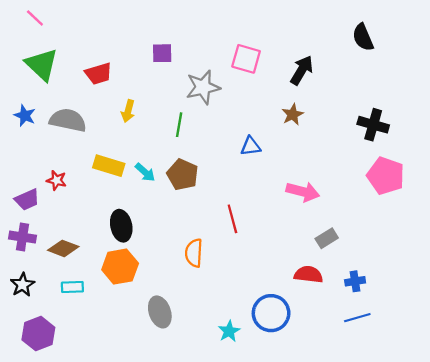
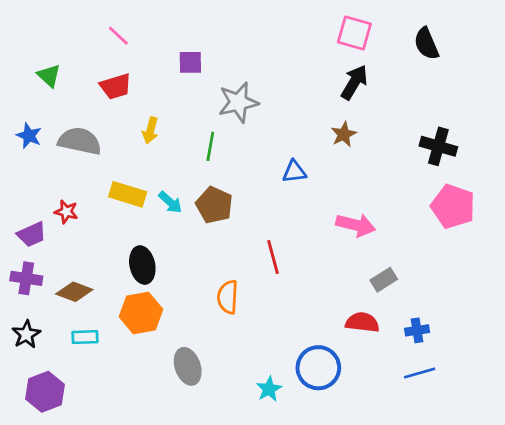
pink line: (35, 18) -> (118, 36), moved
pink square: (246, 59) -> (354, 33), moved
green triangle: (42, 65) -> (49, 76), size x0.6

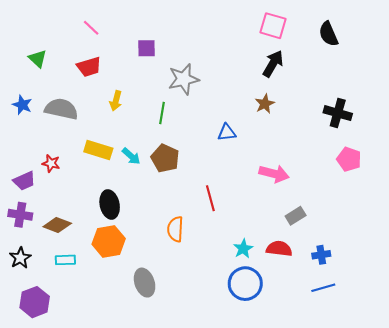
pink pentagon: (453, 206) -> (349, 159), size x0.7
cyan star: (269, 389) -> (243, 249), moved

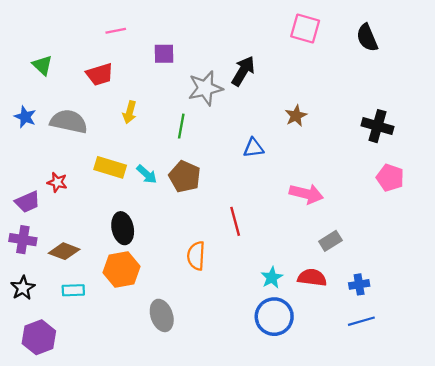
pink line: (91, 28) -> (116, 31), moved, turned -54
black arrow: (273, 64) -> (243, 71), moved

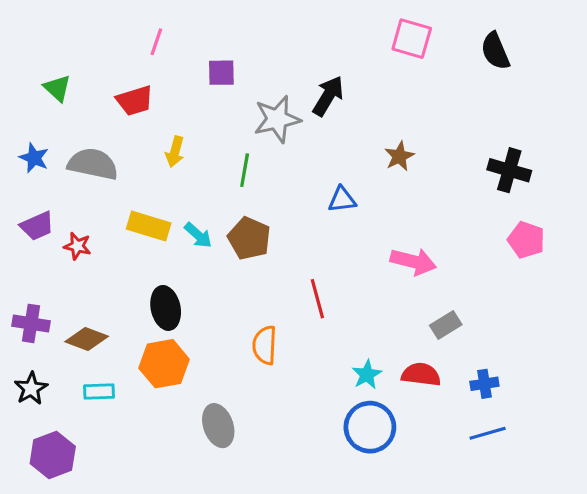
pink line: (116, 31) -> (156, 42), turned -60
purple trapezoid: (27, 202) -> (37, 226), moved

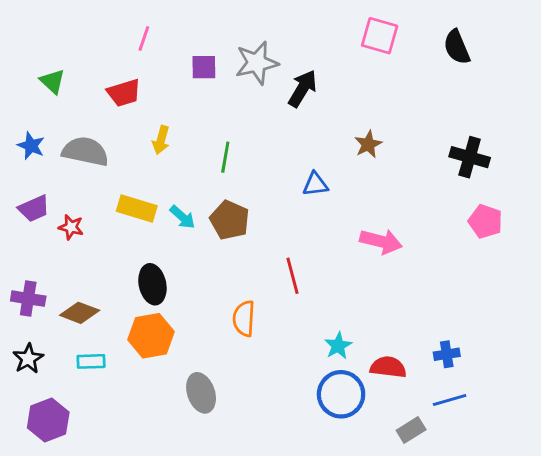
gray star: (277, 119) -> (257, 63), moved
gray rectangle: (446, 325) -> (411, 430), moved
red semicircle: (421, 375) -> (388, 367), moved

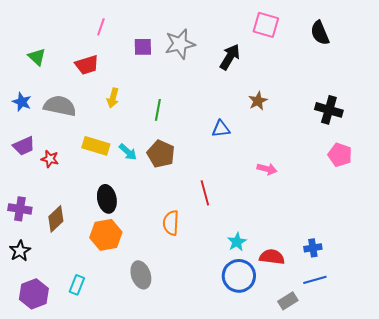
black arrow: (302, 89) -> (230, 57), moved
pink arrow: (381, 241) -> (267, 169), size x0.7
brown diamond: (80, 313) -> (56, 219), turned -64
cyan rectangle: (91, 361) -> (77, 285), moved, turned -66

